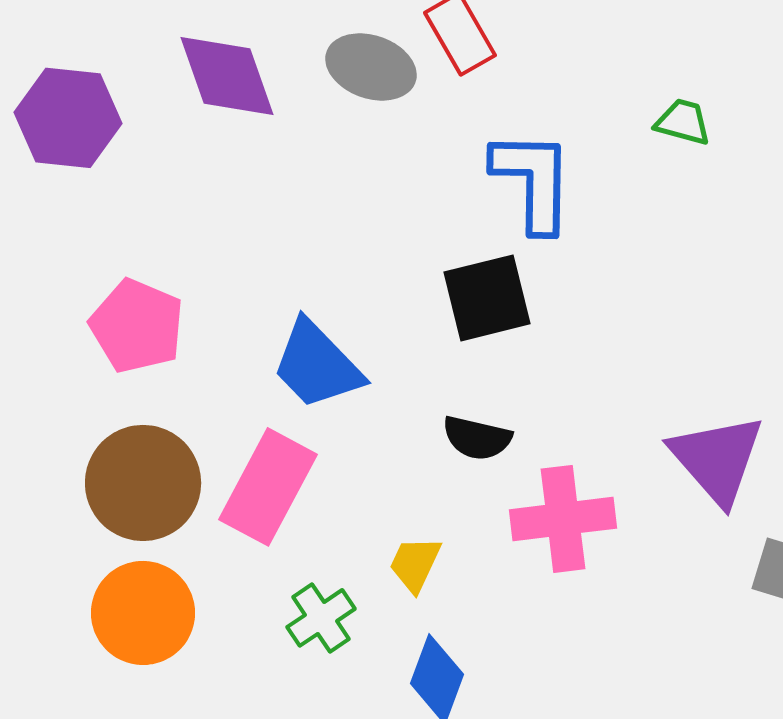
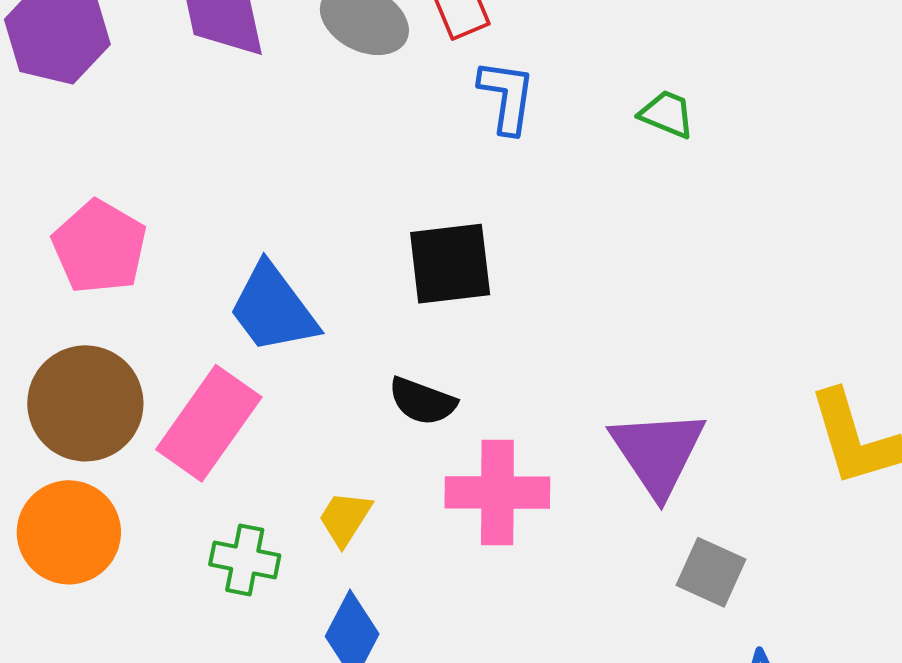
blue L-shape: (533, 181) -> (507, 96), moved, size x0.7
green cross: (321, 618) -> (245, 560), turned 38

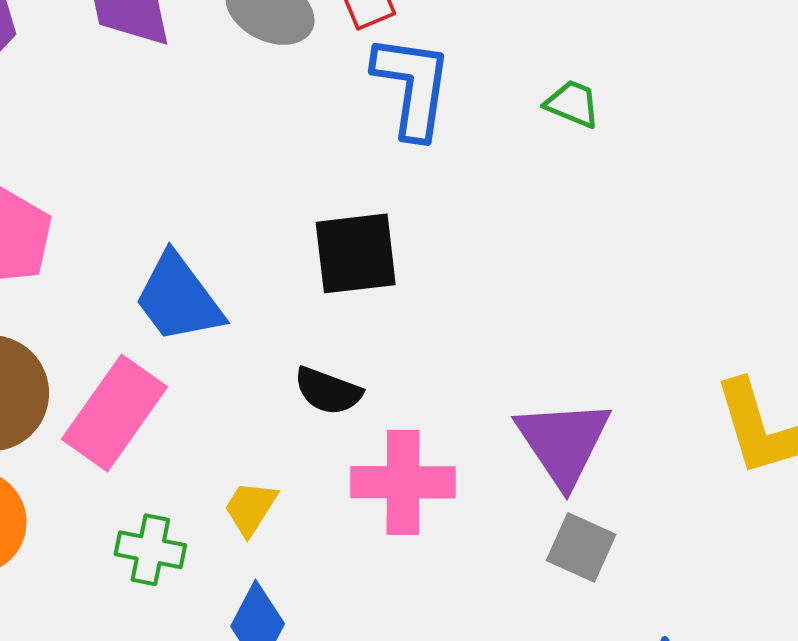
blue L-shape: (507, 96) -> (412, 86), size x1.4
gray square: (711, 572) -> (581, 547), moved

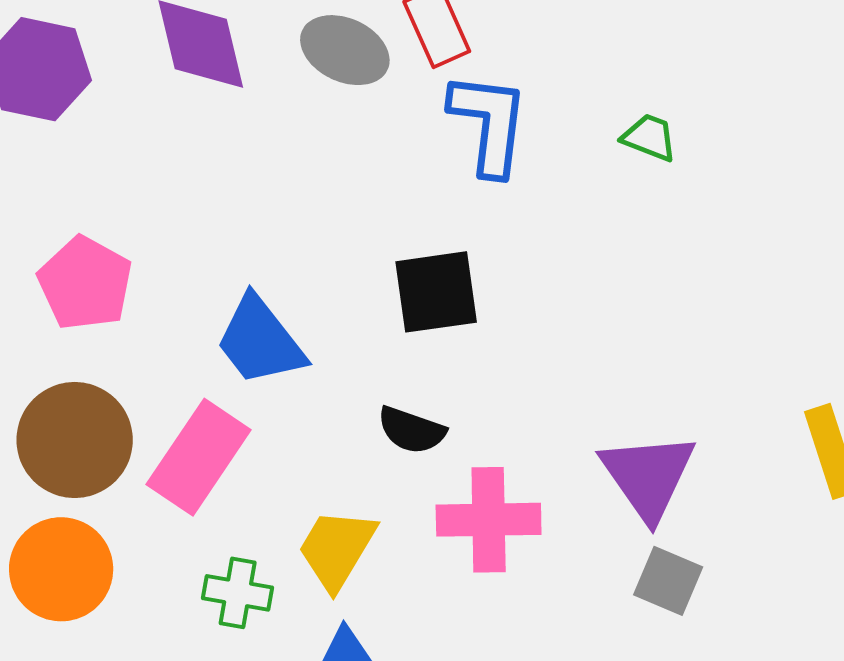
yellow trapezoid: (250, 508) -> (337, 549), size x1.5

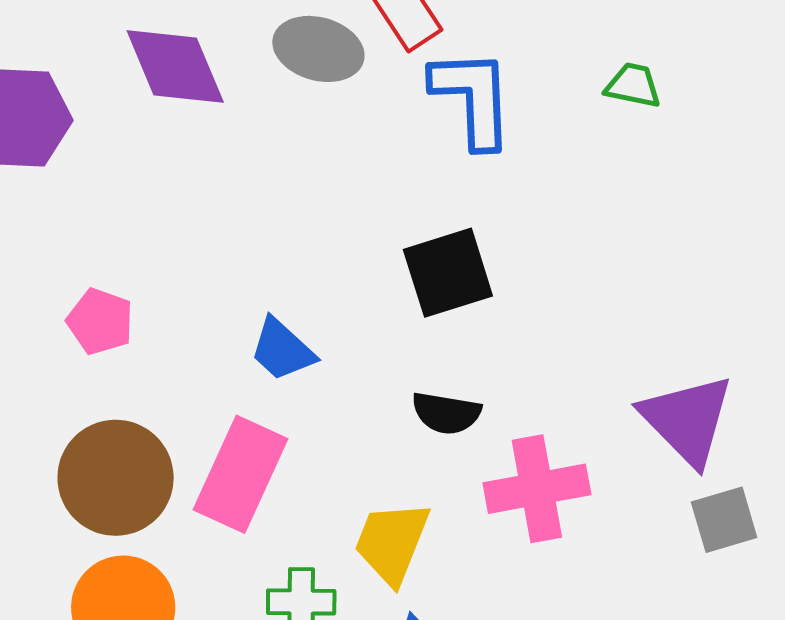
pink pentagon: (85, 283) -> (100, 321), size x0.7
blue trapezoid: (260, 341) -> (282, 350), size x0.7
gray square: (668, 581) -> (724, 520), turned -30

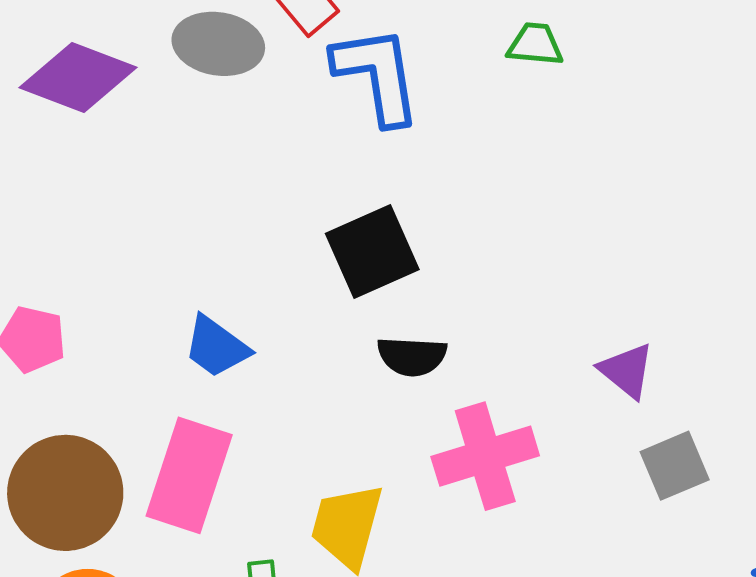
purple diamond: (175, 66) -> (78, 78), turned -40
black semicircle: (446, 413) -> (412, 356), moved
purple triangle: (687, 420) -> (627, 371), size x0.6

